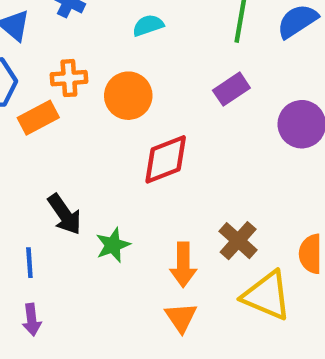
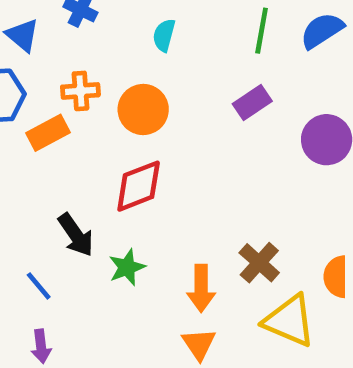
cyan semicircle: (148, 25) -> (164, 35), turned -56
red diamond: (166, 159) -> (139, 186), moved
blue line: (29, 263) -> (39, 286), turned -36

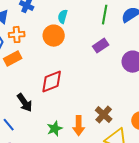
orange cross: (80, 91) -> (17, 35), moved
orange circle: (143, 109) -> (54, 36), moved
green star: (127, 267) -> (55, 129), moved

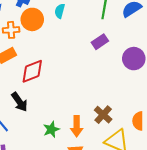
orange circle: (54, 36) -> (32, 19), moved
red diamond: (52, 82) -> (32, 71), moved

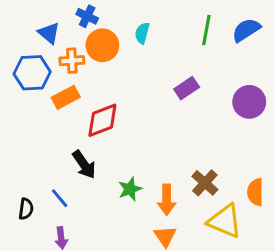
purple rectangle: (100, 42) -> (187, 88), moved
green star: (51, 129) -> (130, 189), moved

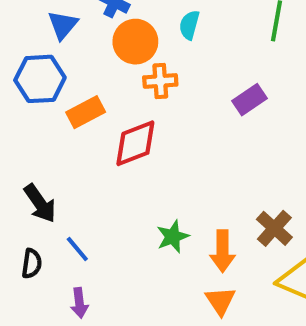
blue triangle: (49, 33) -> (63, 25), turned 30
orange cross: (72, 61) -> (160, 81), moved
black arrow: (84, 165) -> (40, 203), moved

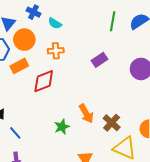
cyan semicircle: (189, 25) -> (55, 23), moved, turned -72
orange circle: (135, 42) -> (24, 40), moved
orange arrow: (223, 251) -> (86, 114), moved, turned -30

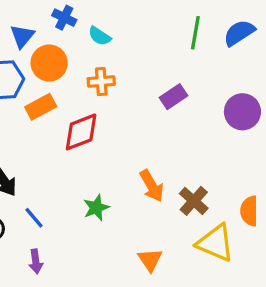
green star: (62, 127) -> (96, 208), moved

